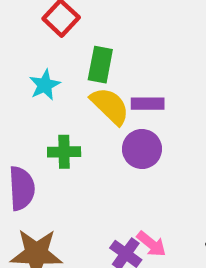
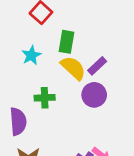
purple rectangle: (148, 104) -> (97, 66), turned -42

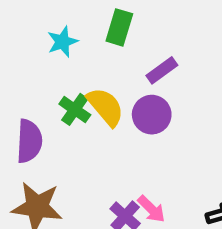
yellow semicircle: (73, 68) -> (105, 107), moved
green cross: (45, 98) -> (75, 109), turned 30

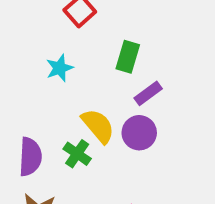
green rectangle: (119, 27) -> (128, 57), moved
green cross: (75, 109) -> (77, 154), moved

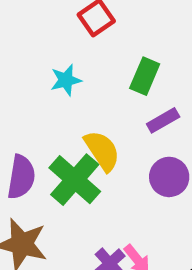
purple circle: (139, 133) -> (169, 177), moved
green cross: (77, 154) -> (75, 180), size x1.6

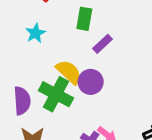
purple circle: (169, 177) -> (91, 82), moved

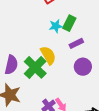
cyan star: (35, 33) -> (56, 26), moved
purple circle: (91, 82) -> (83, 67), moved

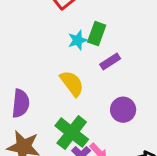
green cross: (35, 67) -> (72, 133), moved
purple circle: (83, 67) -> (123, 110), moved

